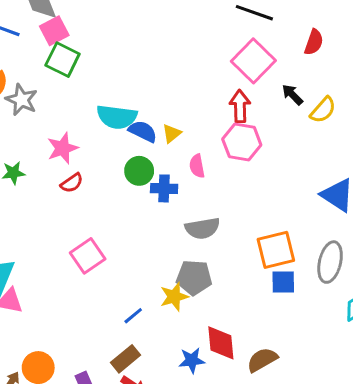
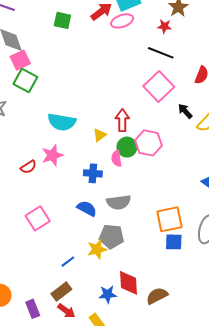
red arrow: (240, 106) -> (122, 120), moved
blue semicircle: (143, 131) -> (87, 208), moved
pink star: (63, 148) -> (52, 155), moved
green circle: (139, 171) -> (127, 147), moved

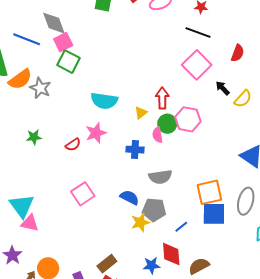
blue semicircle: (87, 208) -> (129, 197), moved
blue square: (174, 242) -> (214, 214), size x1.4
blue line: (68, 262) -> (181, 227), moved

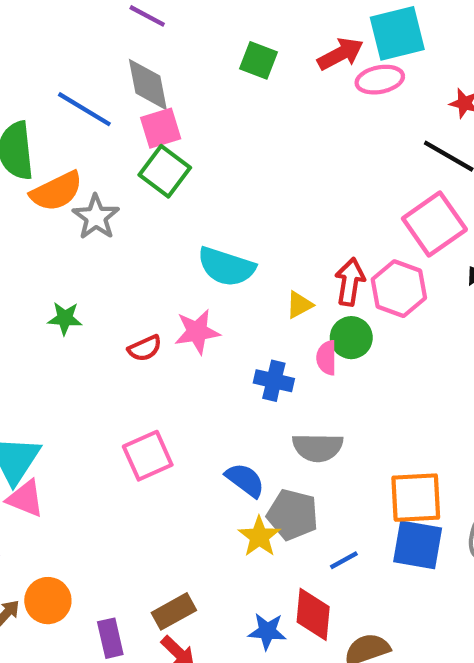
pink hexagon: (188, 119) -> (399, 289), moved
yellow star: (140, 222) -> (259, 537), turned -30

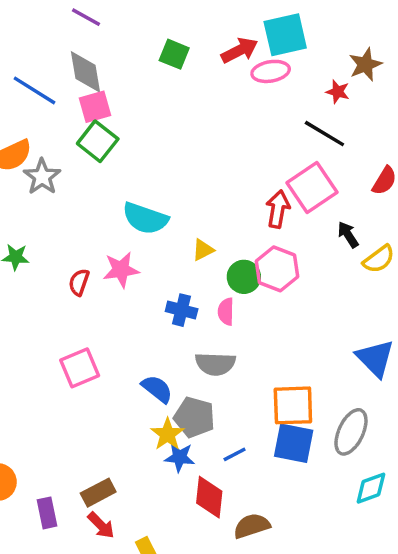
red arrow: (350, 282) -> (278, 209), moved
pink hexagon: (399, 289) -> (277, 269), moved
red semicircle: (145, 348) -> (79, 282), turned 132
pink semicircle: (327, 358) -> (226, 312), moved
blue star: (267, 631) -> (180, 457), moved

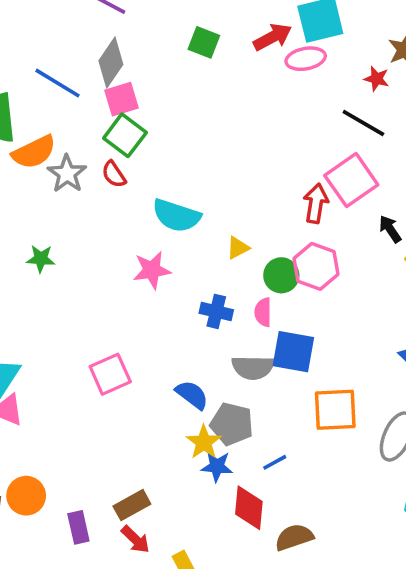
gray diamond: (85, 72) -> (111, 63), turned 45
red semicircle: (79, 282) -> (114, 174), moved, turned -52
blue square: (294, 443) -> (293, 352), moved

